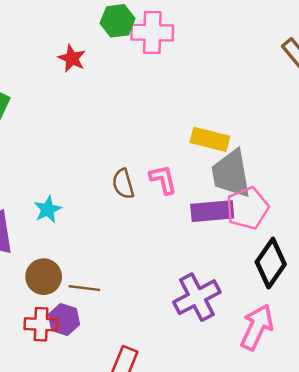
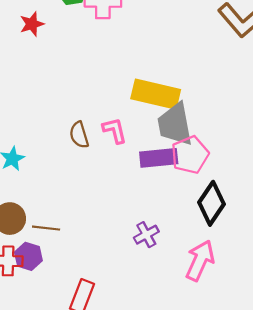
red star: (72, 58) -> (32, 24), turned 30
yellow rectangle: (210, 139) -> (156, 94), size x1.4
purple cross: (197, 297) -> (146, 235), size x0.6

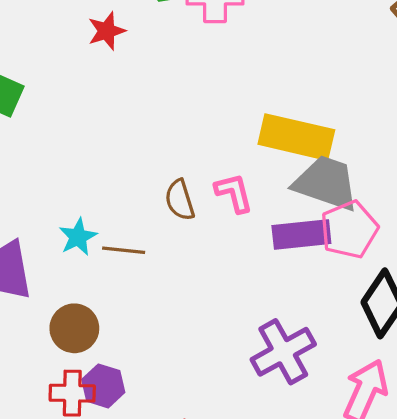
gray trapezoid: (175, 124) -> (326, 183), turned 120
brown line: (46, 228) -> (124, 250), moved
purple cross: (146, 235) -> (283, 352), size x1.6

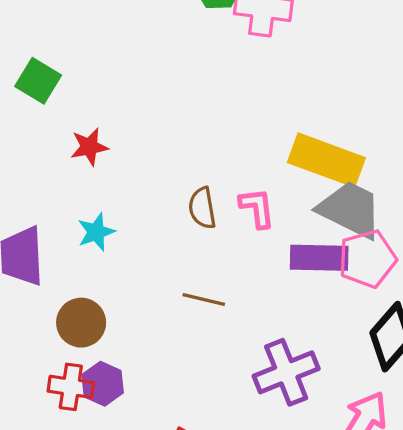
red star: (107, 31) -> (89, 147), moved
brown line: (124, 250) -> (204, 300), moved

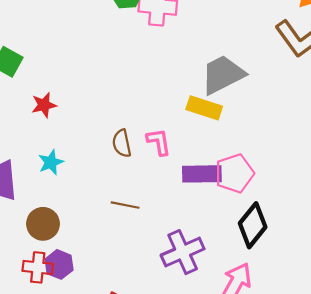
yellow rectangle: (326, 160) -> (204, 108), size x0.7
gray trapezoid: (350, 210) -> (223, 75), moved, turned -51

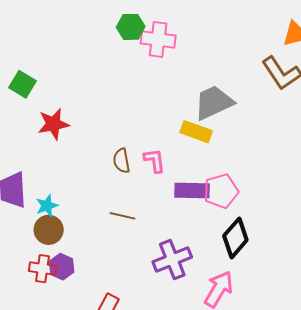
red star: (44, 105) -> (53, 124), size x1.4
cyan star: (51, 162) -> (47, 206), moved

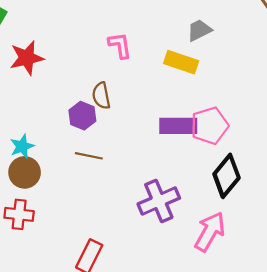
gray trapezoid: (214, 103) -> (199, 30), size x0.6
pink L-shape: (155, 160) -> (120, 45), moved
brown line: (122, 216) -> (89, 156), moved
purple hexagon: (62, 267) -> (82, 116), moved

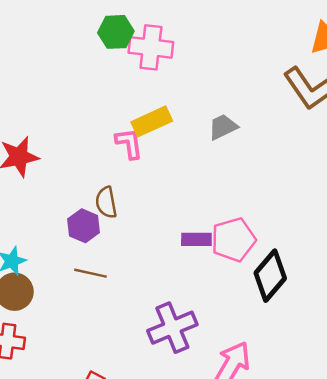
yellow rectangle: (181, 62) -> (152, 121), moved, turned -44
purple rectangle: (178, 126) -> (196, 239), size x0.7
black diamond: (227, 176) -> (270, 276), moved

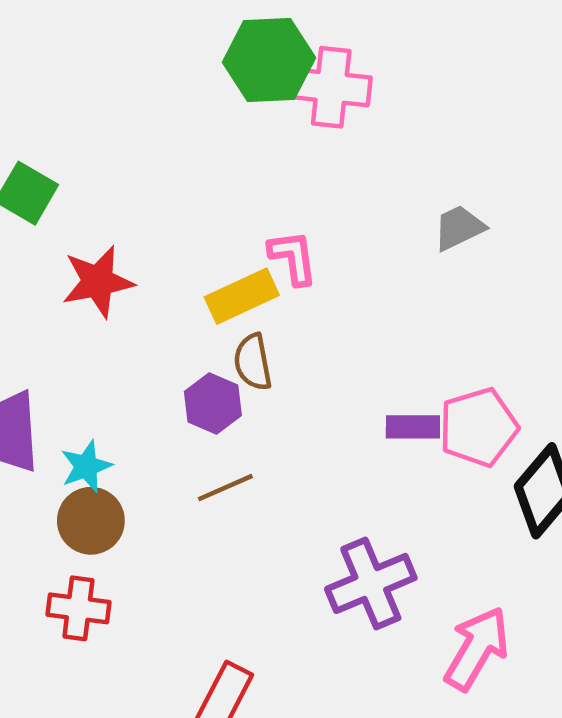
green hexagon: (116, 32) -> (269, 60), size x1.4
yellow rectangle: (152, 121) -> (242, 296), moved
brown line: (90, 273) -> (225, 488), turned -36

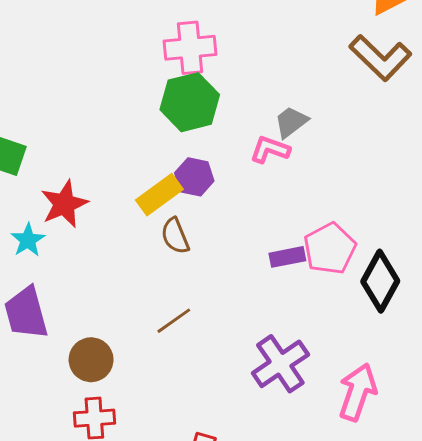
green hexagon: (269, 60) -> (190, 102), moved
pink L-shape: (293, 257) -> (270, 150), moved, turned -51
purple hexagon: (213, 403) -> (194, 177), moved
cyan star: (86, 466) -> (28, 240), moved

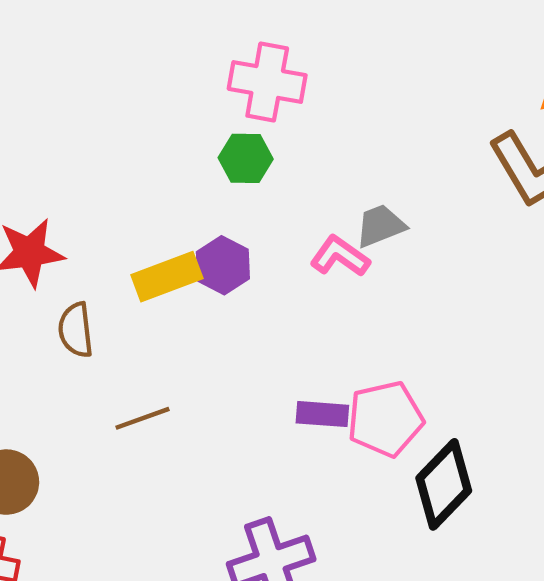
green hexagon: (190, 102) -> (246, 158), size x0.6
brown semicircle: (175, 236) -> (76, 330), moved
brown line: (174, 321) -> (143, 418), moved

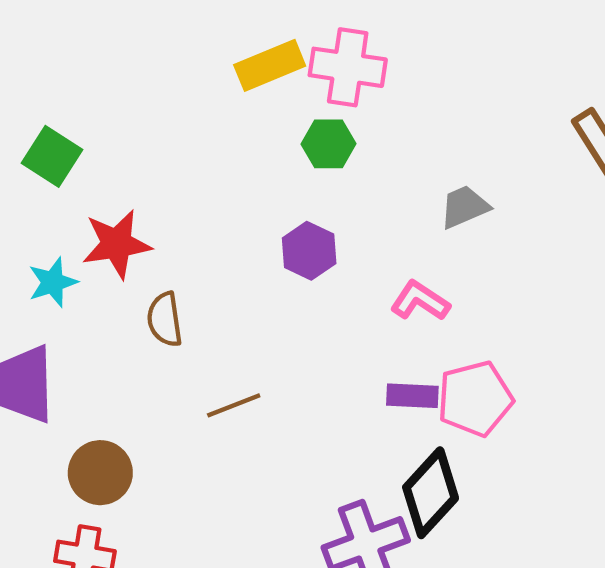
pink L-shape: (340, 256) -> (420, 301), moved
yellow rectangle: (167, 277) -> (270, 65), moved
black diamond: (444, 484) -> (431, 493), moved

